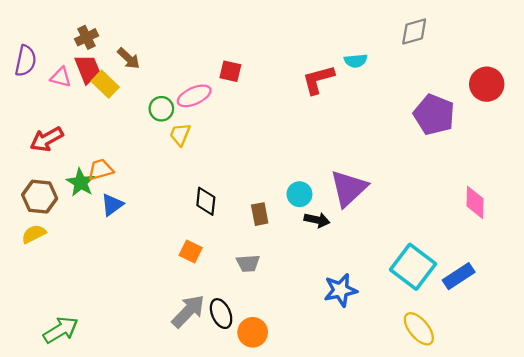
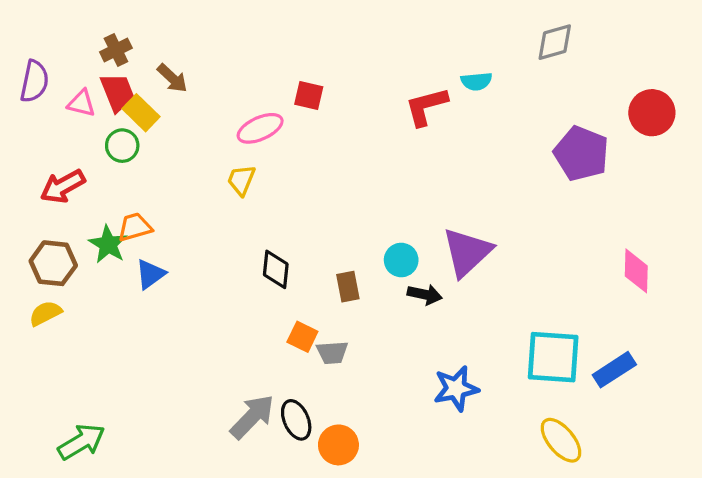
green circle: (161, 109) -> (122, 146), moved
orange square: (191, 252) -> (302, 337), moved
cyan square: (413, 267) -> (553, 357), turned -33

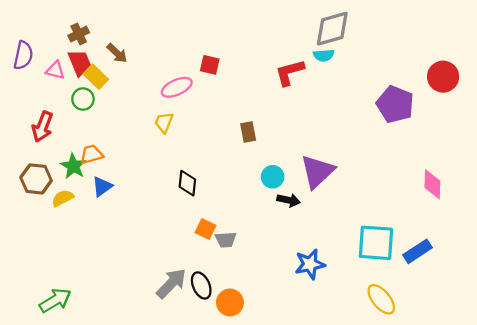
gray diamond: (555, 42) -> (332, 29), moved, size x1.4
red arrow: (63, 186) -> (42, 127), turned -40
brown rectangle: (348, 287) -> (248, 132), moved
yellow semicircle: (45, 313) -> (63, 198), moved

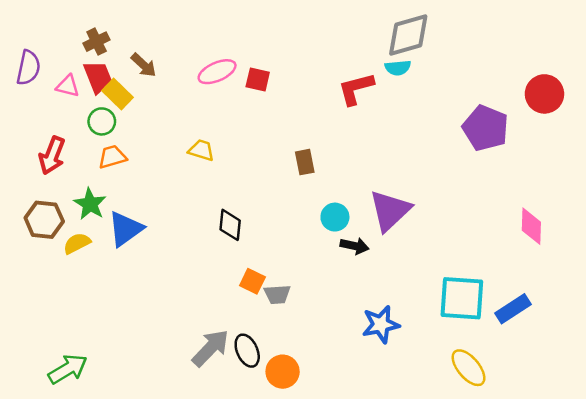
pink ellipse: (177, 87) -> (217, 72), moved
yellow trapezoid: (164, 122) -> (201, 150), turned 85
orange trapezoid: (91, 154) -> (112, 157), moved
blue triangle: (102, 186) -> (125, 229), size x1.4

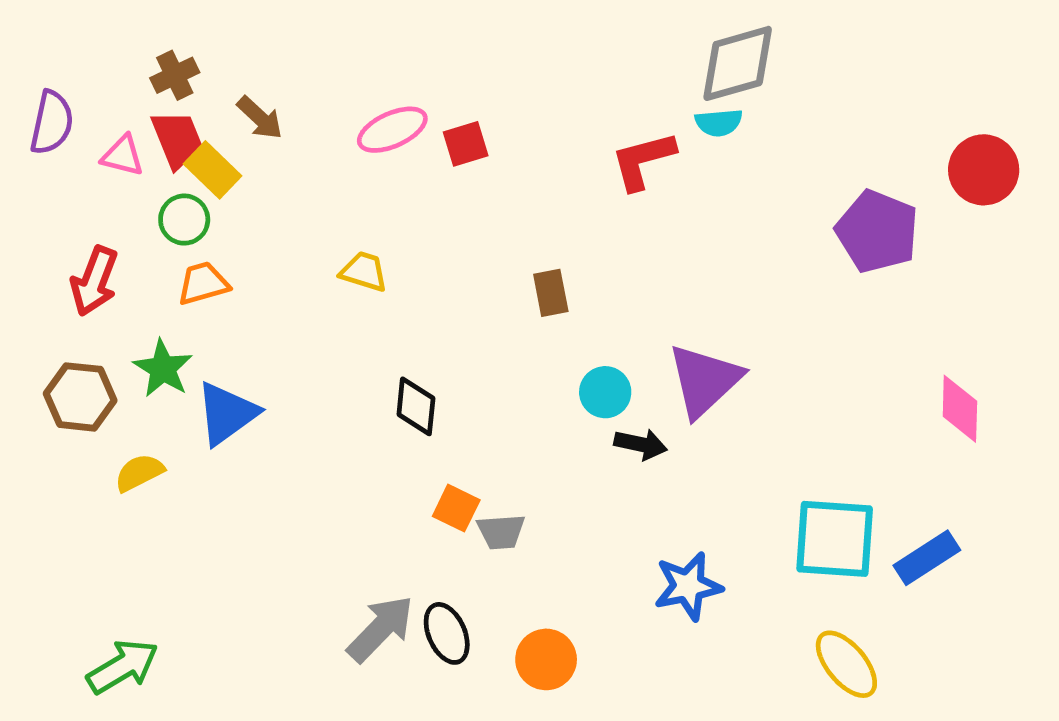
red square: (258, 80) -> (466, 144), turned -30
yellow semicircle: (77, 243) -> (139, 473), moved
orange circle: (283, 372) -> (546, 659), moved

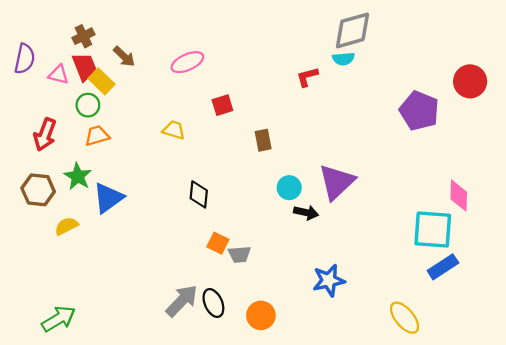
red square: (466, 144) -> (222, 105), moved
red L-shape: (643, 160) -> (307, 77), size x0.7
cyan square: (835, 539) -> (433, 229), moved

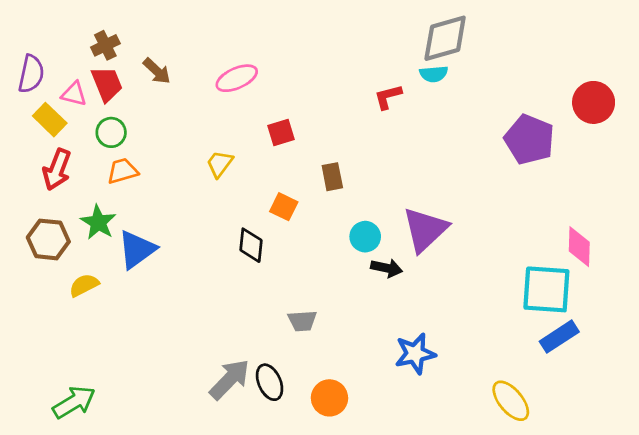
yellow rectangle: (101, 81) -> (50, 120), moved
yellow trapezoid: (174, 130) -> (220, 164), turned -70
orange square: (218, 243) -> (284, 207), moved

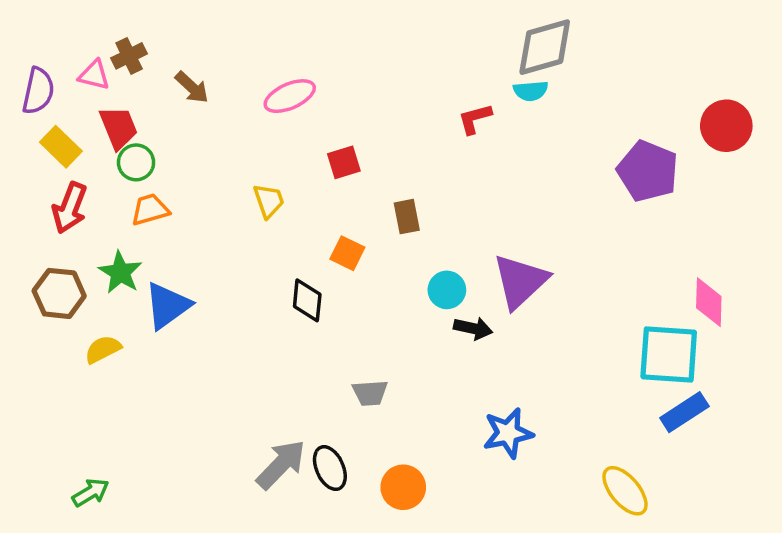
red trapezoid: (107, 84) -> (119, 127), moved
pink triangle: (74, 94) -> (94, 75), moved
yellow trapezoid: (220, 164) -> (269, 201), turned 124
green arrow: (74, 402) -> (91, 492), size x0.7

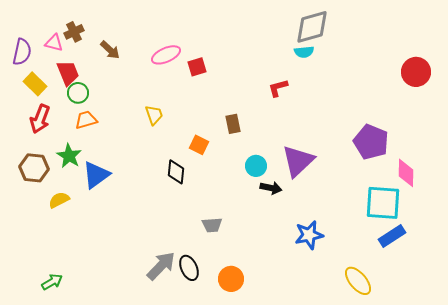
red L-shape: (475, 119) -> (278, 88), moved
red square: (344, 162) -> (197, 67), moved
purple pentagon: (648, 171) -> (371, 142), moved
blue star: (508, 433) -> (309, 235), moved

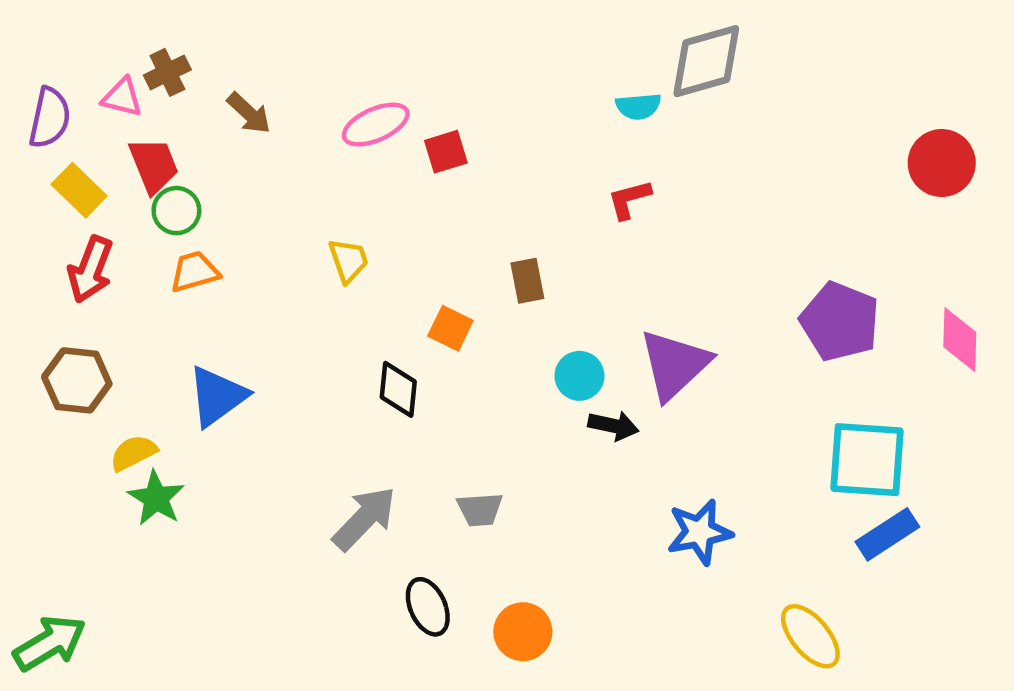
cyan semicircle: (304, 52) -> (638, 106), moved
green star: (69, 156) -> (156, 498), moved
pink diamond: (406, 173) -> (960, 340), moved
gray arrow: (161, 266) -> (364, 518), moved
green arrow: (52, 282) -> (50, 643), moved, size x1.5

